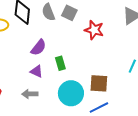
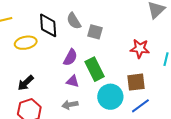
gray square: (69, 13) -> (95, 32), moved
red star: (94, 30) -> (140, 49), moved
green rectangle: (60, 63) -> (95, 69), size x1.6

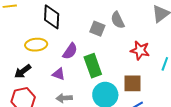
gray semicircle: (74, 21) -> (118, 20), moved
yellow ellipse: (26, 43) -> (36, 45), moved
purple triangle: (73, 81) -> (59, 74), moved

